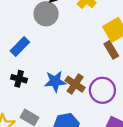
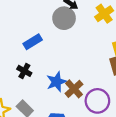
blue star: (55, 81) -> (56, 82), turned -30

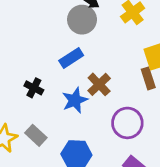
blue rectangle: (33, 42) -> (71, 58), moved
brown cross: (74, 89) -> (99, 84), moved

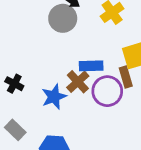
blue rectangle: (71, 58) -> (91, 66), moved, turned 30
purple circle: (127, 123) -> (107, 91), moved

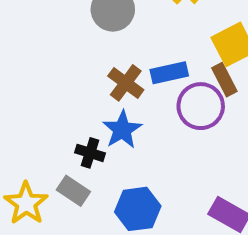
brown cross: (78, 82) -> (126, 83), moved
black cross: (14, 84) -> (90, 153), moved

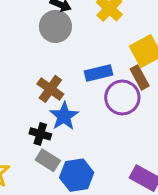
brown cross: (126, 83) -> (50, 89), moved
gray rectangle: (73, 191) -> (48, 160), moved

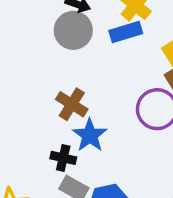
blue rectangle: (98, 73) -> (126, 32), moved

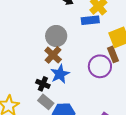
gray circle: (73, 30) -> (56, 36), moved

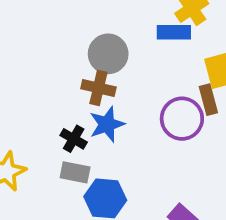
brown cross: (53, 55) -> (98, 88), turned -36
gray rectangle: (46, 102) -> (75, 172), turned -35

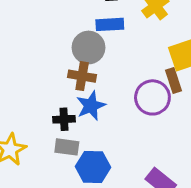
blue rectangle: (174, 32) -> (110, 24), moved
black cross: (74, 139) -> (64, 119), turned -30

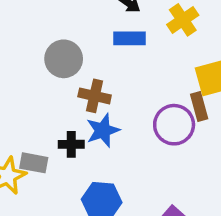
gray circle: (89, 48) -> (64, 59), moved
gray rectangle: (67, 147) -> (34, 163), moved

